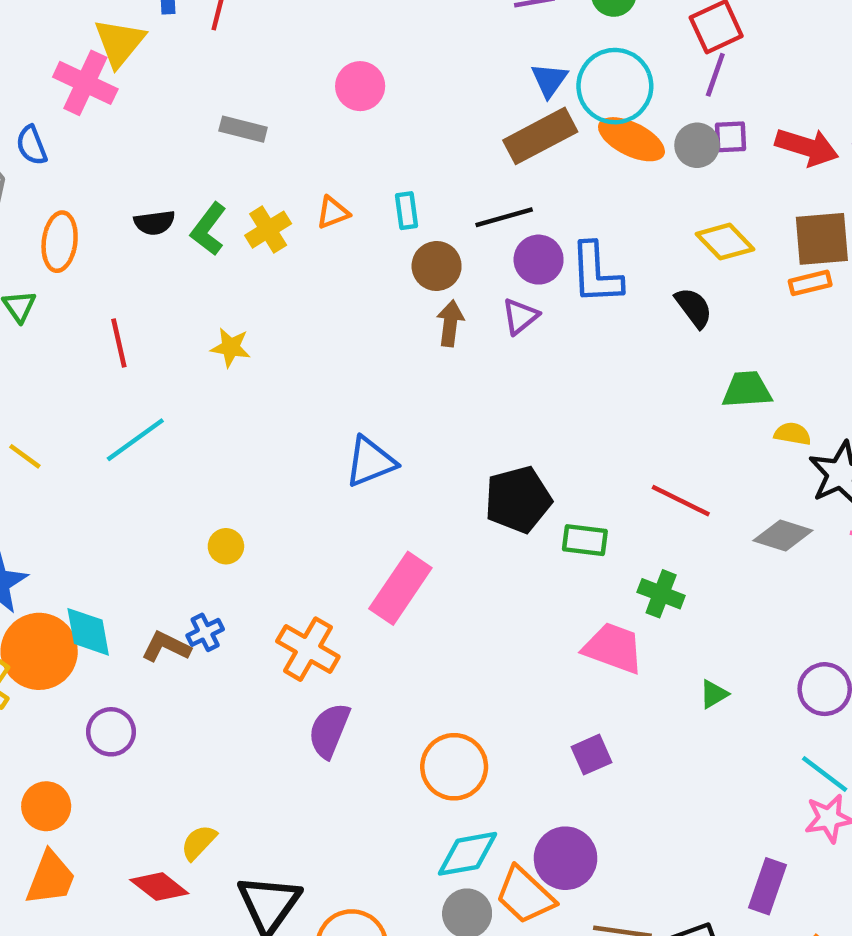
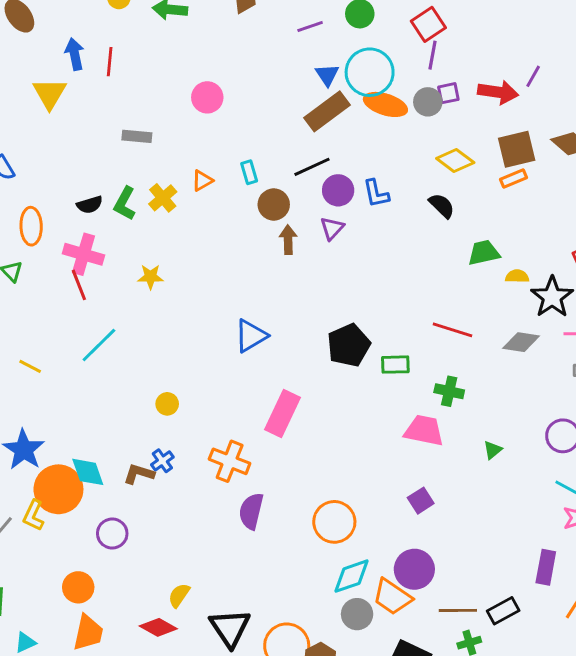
pink cross: (85, 83) -> (83, 254), moved
blue L-shape: (596, 273) -> (376, 194), size x0.7

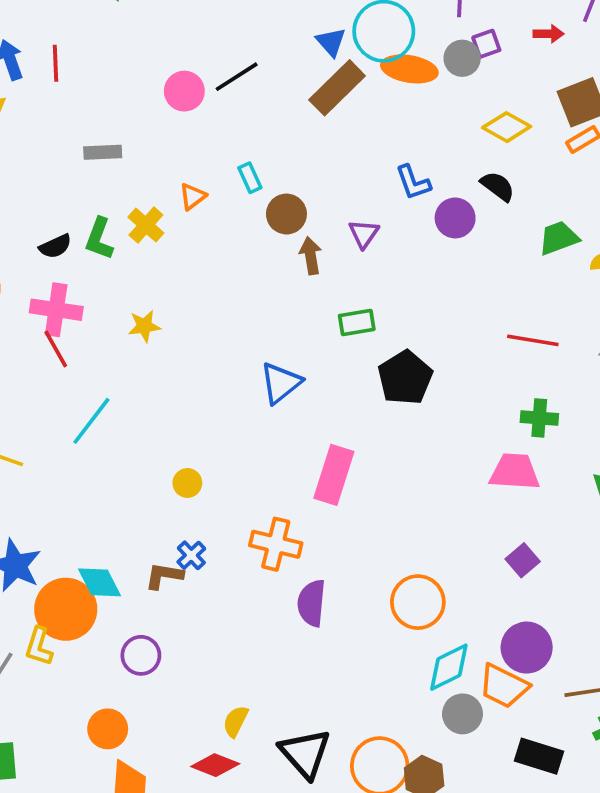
red arrow: (498, 92) -> (549, 34), size x0.6
black line: (312, 167) -> (237, 77), moved
purple circle: (338, 190) -> (455, 218), moved
green rectangle: (395, 365) -> (357, 322), moved

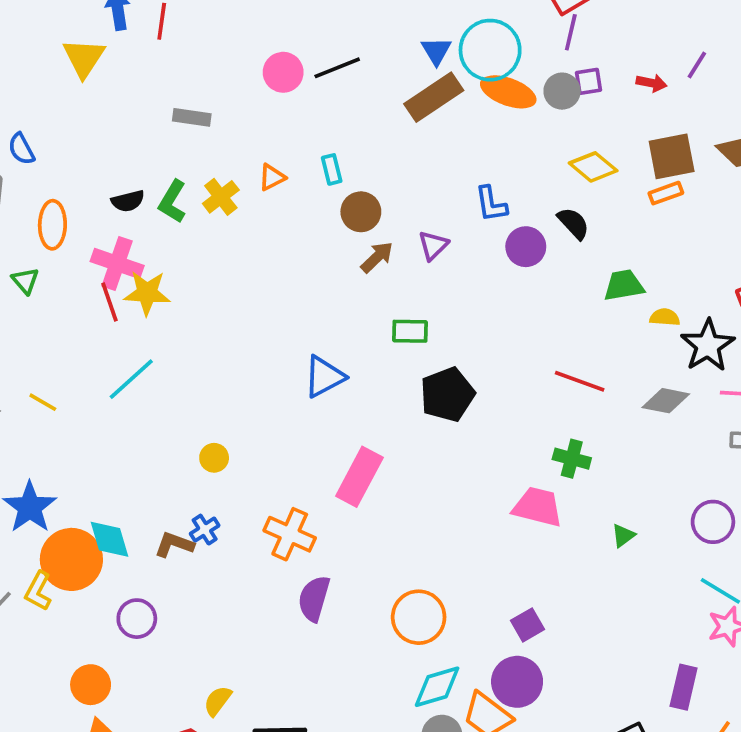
brown arrow: (311, 256) -> (377, 257), turned 45
yellow star: (144, 326) -> (147, 293), moved, size x1.4
purple square: (523, 560) -> (528, 625), moved

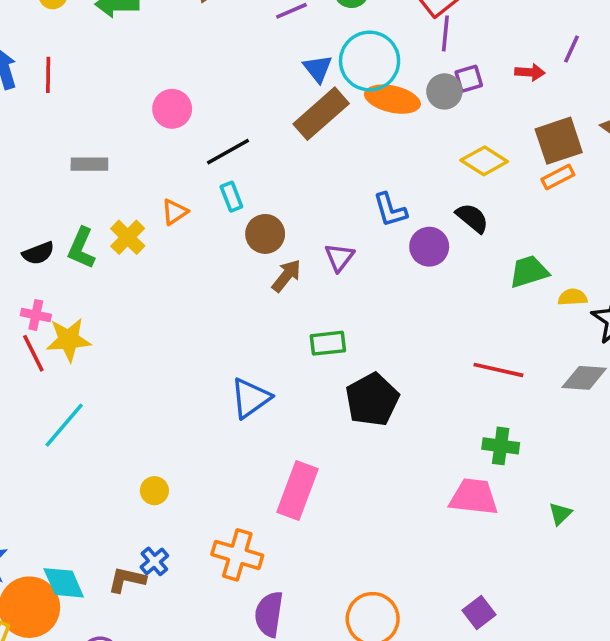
black line: (337, 68) -> (228, 152), moved
pink cross: (117, 263) -> (36, 315), size x0.6

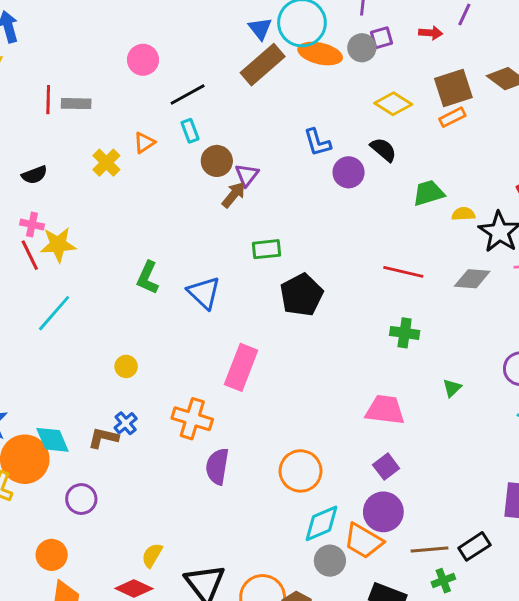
red line: (48, 75) -> (48, 100), moved
green L-shape: (81, 248) -> (148, 278), moved
purple triangle: (339, 257) -> (247, 175), moved
blue triangle: (251, 398) -> (204, 293), turned -42
pink trapezoid: (474, 497) -> (385, 410), moved

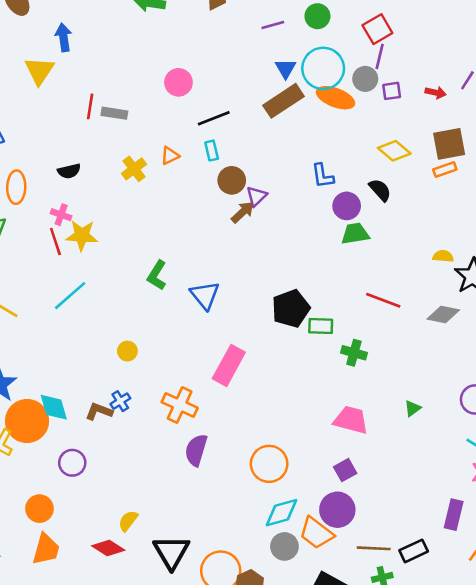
gray circle: (362, 48) -> (365, 79), moved
green trapezoid: (429, 193) -> (355, 234), moved
green rectangle: (266, 249) -> (321, 326), moved
green cross: (405, 333) -> (354, 353), moved

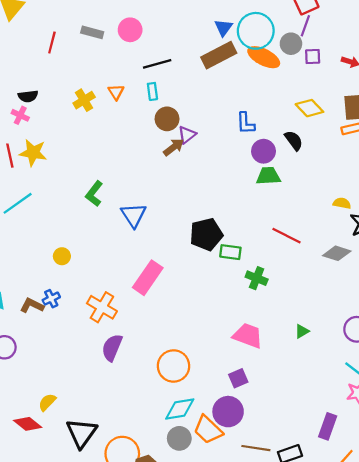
gray rectangle: (114, 113) -> (92, 32), moved
orange triangle: (170, 156) -> (116, 92), turned -42
pink cross: (61, 215) -> (20, 115), moved

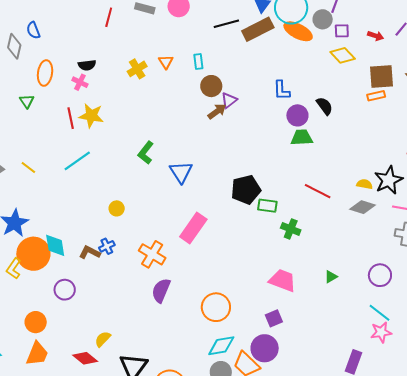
black line: (157, 64) -> (226, 24), moved
yellow diamond: (309, 108) -> (343, 55), moved
yellow semicircle: (342, 203) -> (365, 184), moved

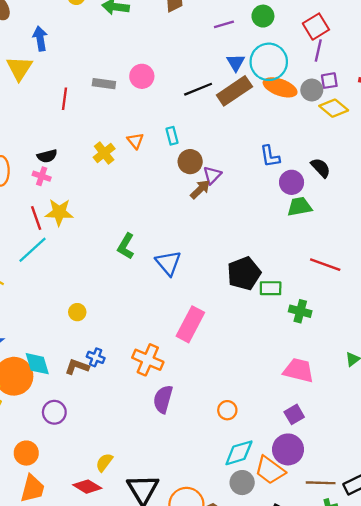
gray circle: (323, 19) -> (312, 90), moved
cyan line: (77, 161) -> (32, 250), moved
yellow circle: (117, 208) -> (77, 312), moved
blue cross: (107, 246) -> (96, 357), turned -35
orange circle: (216, 307) -> (227, 410), size x0.6

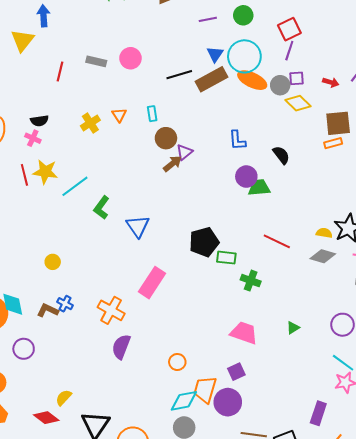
purple circle: (292, 182) -> (246, 177), moved
cyan line: (32, 250) -> (75, 186), moved
orange trapezoid: (270, 470) -> (205, 390), moved, turned 64

